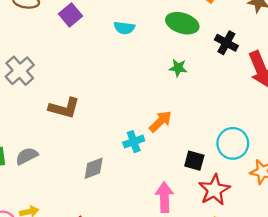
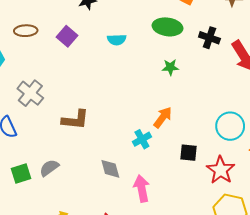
black square: (194, 161) -> (189, 153), moved
gray diamond: (94, 168) -> (110, 169), turned -75
pink arrow: (164, 197) -> (142, 188), moved

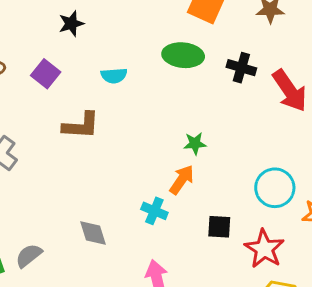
green star: (170, 67) -> (195, 143), moved
brown L-shape: (75, 120) -> (81, 126), moved
cyan cross: (142, 139) -> (154, 211), turned -36
gray diamond: (110, 169) -> (93, 233), moved

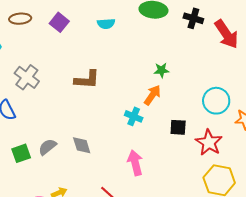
brown L-shape: (81, 126) -> (87, 80), moved
gray diamond: (93, 233) -> (82, 145), moved

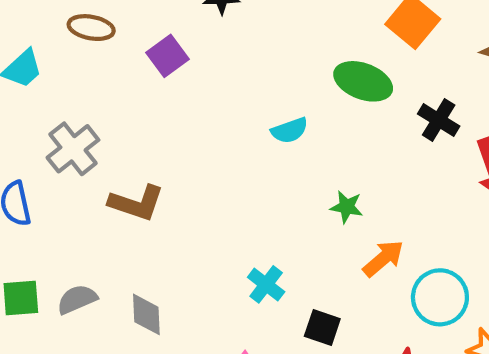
cyan semicircle: (106, 24) -> (290, 130), moved, turned -30
brown L-shape: (87, 80) -> (136, 203), moved
orange arrow: (152, 95) -> (383, 258), moved
black square: (178, 127) -> (322, 327), moved

